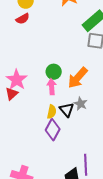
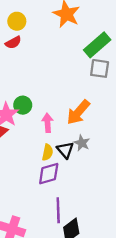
green circle: (54, 72) -> (23, 105), moved
purple diamond: (53, 130) -> (49, 174), turned 45
purple line: (86, 165) -> (58, 210), moved

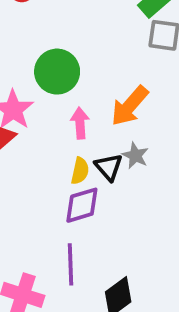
green circle: (23, 105) -> (57, 72), moved, size x1.5
purple line: (58, 210) -> (70, 264), moved

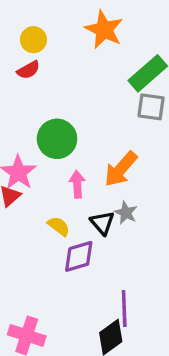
yellow semicircle: (80, 171) -> (59, 226), moved, turned -65
purple line: (70, 264) -> (124, 309), moved

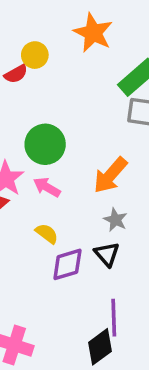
yellow circle: (33, 40) -> (35, 55), moved
pink arrow: (77, 184) -> (47, 187), moved, turned -56
black triangle: (102, 223) -> (107, 254), moved

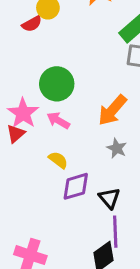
black triangle: (107, 254) -> (109, 198), moved

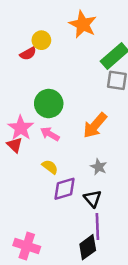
red triangle: (16, 134) -> (15, 145), turned -35
gray star: (117, 148) -> (99, 167), moved

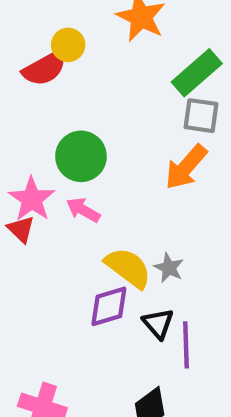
red semicircle: (28, 54) -> (45, 68), size x1.5
orange arrow: (95, 125) -> (186, 167), moved
yellow semicircle: (50, 167) -> (128, 268), moved, size x1.6
purple line: (97, 226) -> (186, 345), moved

